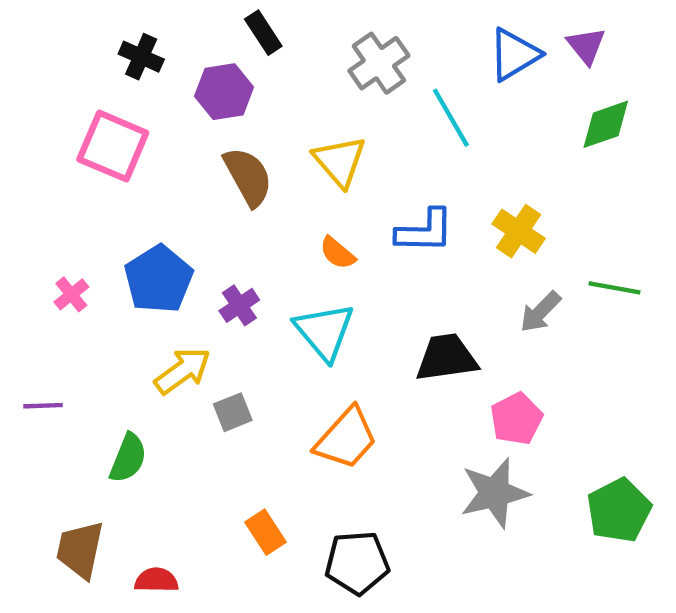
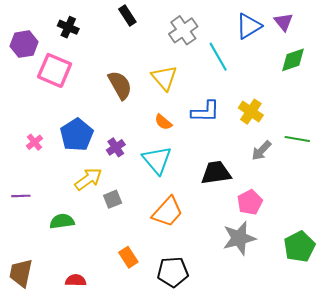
purple hexagon: (224, 92) -> (24, 44), moved
green semicircle: (128, 458) -> (62, 221), turned -120
brown trapezoid: (80, 550) -> (21, 273), moved

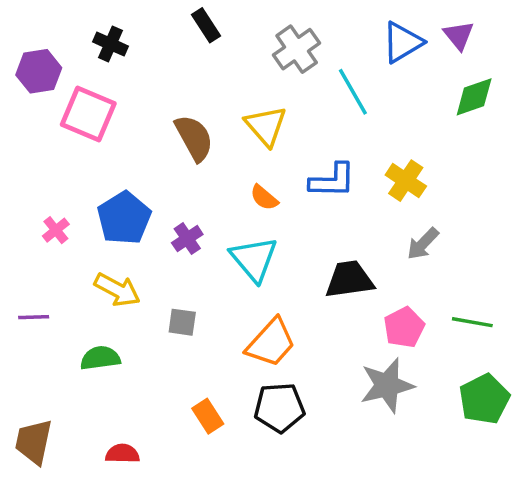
green line: (297, 139) -> (472, 322), moved
yellow arrow: (88, 179) -> (117, 290), moved, turned 64
gray square: (113, 199) -> (182, 322), turned 30
black pentagon: (173, 272) -> (279, 408), moved

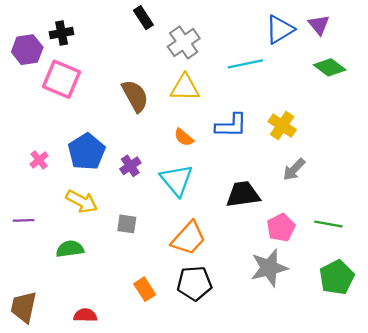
black cross: (110, 44) -> (62, 33), moved, turned -35
gray cross: (297, 49) -> (184, 43), moved
cyan line: (353, 92) -> (245, 64), turned -72
green diamond: (474, 97) -> (330, 67), turned 56
yellow triangle: (266, 126) -> (185, 88), turned -48

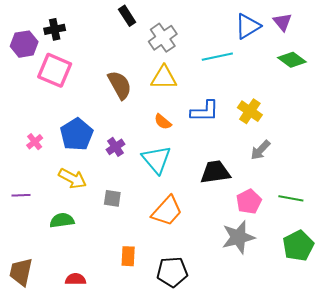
black pentagon: (194, 283) -> (172, 272), moved
orange rectangle: (145, 289) -> (128, 256), turned 36

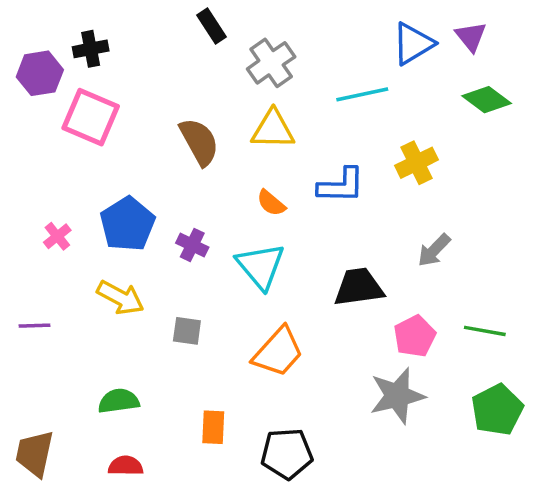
yellow cross: (250, 111) -> (417, 163), moved, turned 30
purple cross: (115, 147) -> (192, 245), turned -30
green semicircle: (62, 220) -> (119, 401), moved

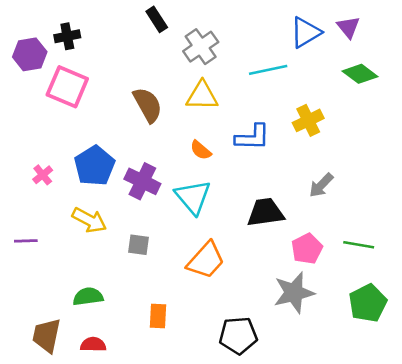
purple cross: (192, 245) -> (142, 181), size x1.5
brown trapezoid: (35, 454) -> (47, 335), moved
black pentagon: (287, 454) -> (238, 335), moved

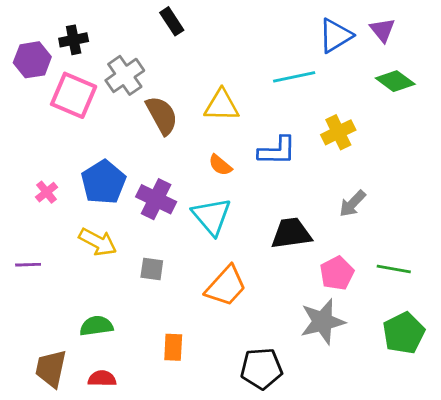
gray cross: (201, 47) -> (125, 75), moved

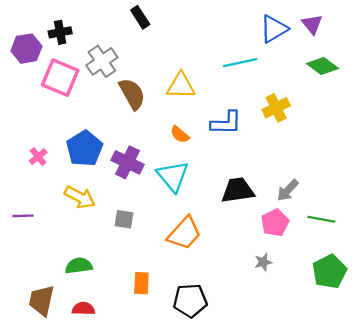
gray arrow: (353, 204) -> (288, 190), moved
gray star: (323, 322) -> (263, 262), size x0.5
black pentagon: (261, 369) -> (190, 301), moved

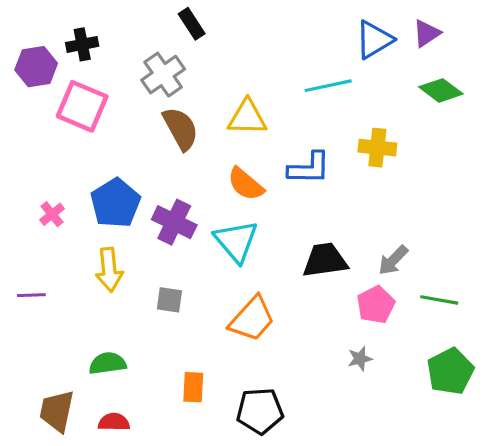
purple triangle: (312, 24) -> (427, 33), turned 35
gray cross: (102, 61) -> (163, 75), moved
yellow cross: (276, 108) -> (377, 148), turned 32
orange semicircle: (180, 135) -> (246, 184), size x1.4
yellow arrow: (80, 197) -> (109, 270), turned 56

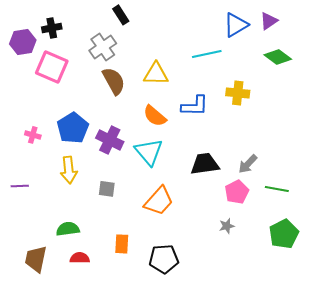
pink cross: (52, 214) -> (33, 135), turned -35
red semicircle: (114, 422) -> (80, 258), moved

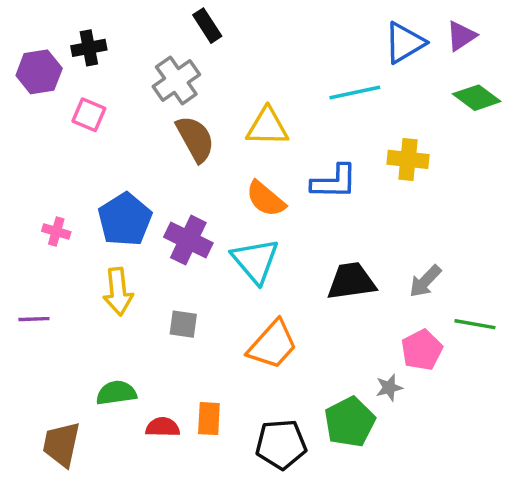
pink square: (52, 67) -> (89, 115), size x0.6
pink pentagon: (237, 192) -> (422, 350), moved
green pentagon: (284, 234) -> (350, 422), moved
red semicircle: (80, 258) -> (163, 427), moved

